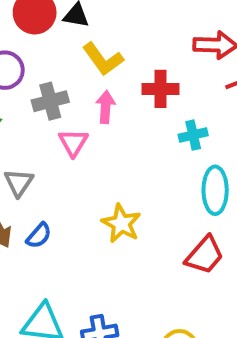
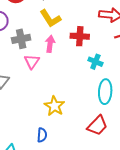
cyan cross: (193, 135) -> (95, 62), turned 32
blue semicircle: (39, 236) -> (42, 135), moved, turned -40

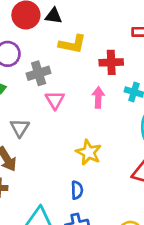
yellow L-shape: (50, 18) -> (72, 44), turned -40
pink arrow: (50, 44) -> (98, 97), moved

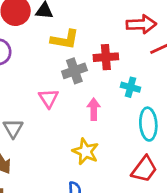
gray cross: (39, 73) -> (74, 71), moved
pink arrow: (98, 97) -> (94, 109), moved

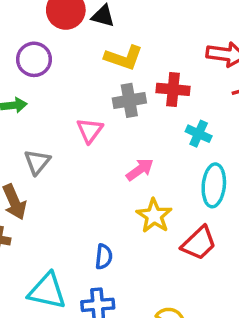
pink arrow: (94, 109) -> (140, 170), moved, turned 45
yellow star: (86, 151) -> (154, 216), moved

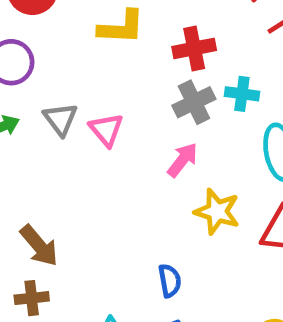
gray cross: (129, 100) -> (194, 102), moved
gray triangle: (37, 162) -> (60, 119), moved

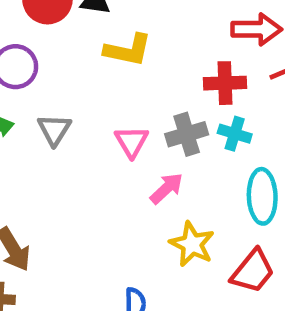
red cross: (194, 48) -> (225, 83), moved
pink triangle: (106, 130) -> (132, 142), moved

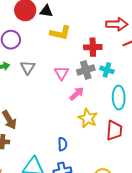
red cross: (225, 83) -> (93, 47), moved
red trapezoid: (253, 271) -> (114, 130), turned -35

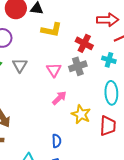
red cross: (93, 47) -> (84, 43), turned 30
cyan cross: (107, 70) -> (109, 60), moved
pink arrow: (77, 94) -> (59, 98), moved

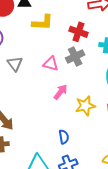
pink triangle: (54, 70) -> (51, 64), turned -35
yellow star: (81, 114) -> (85, 106), turned -30

